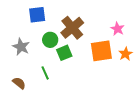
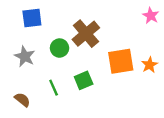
blue square: (37, 15) -> (32, 18), moved
pink star: (117, 29) -> (151, 16), moved
green square: (64, 53) -> (84, 80), moved

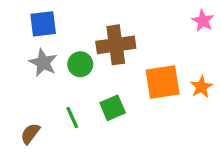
brown cross: (86, 34) -> (116, 45), turned 32
gray star: (25, 56) -> (43, 63), moved
brown semicircle: (22, 100) -> (30, 134), turned -91

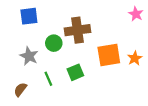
gray star: (43, 63) -> (29, 56), moved

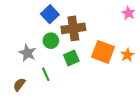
blue square: (29, 16) -> (50, 14), moved, turned -36
orange square: (109, 55) -> (103, 52), turned 30
green square: (75, 72) -> (71, 58), moved

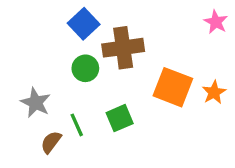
gray star: (27, 53) -> (36, 103), moved
green square: (71, 58) -> (120, 118), moved
brown semicircle: (19, 85) -> (51, 142), moved

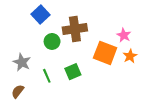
pink star: (216, 22) -> (124, 35), moved
blue square: (84, 24) -> (41, 14), moved
brown semicircle: (51, 142) -> (18, 91), moved

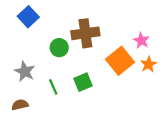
blue square: (41, 14) -> (28, 17), moved
orange square: (105, 53) -> (120, 61), turned 30
brown semicircle: (18, 91) -> (20, 105), turned 40

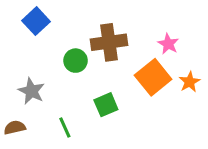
pink star: (141, 40) -> (168, 44), moved
green line: (53, 87) -> (65, 127), moved
brown semicircle: (20, 105) -> (15, 127), moved

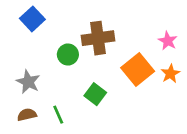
pink star: (168, 44) -> (168, 41), moved
green square: (106, 105) -> (95, 94), turned -30
brown semicircle: (15, 127) -> (27, 115), moved

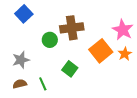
pink star: (168, 41) -> (123, 30), size x1.5
gray star: (28, 82) -> (21, 60), turned 30

